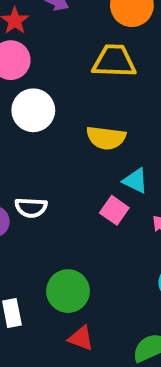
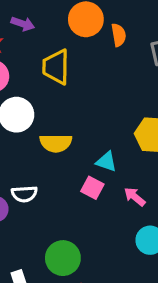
yellow trapezoid: (114, 61) -> (56, 67), moved, turned -84
yellow semicircle: (106, 138) -> (56, 143), moved

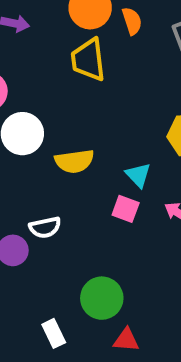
yellow trapezoid: (56, 67) -> (88, 60), moved
cyan triangle: (106, 162) -> (138, 175), turned 35

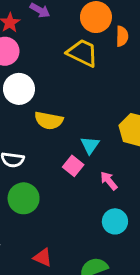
yellow trapezoid: (88, 60) -> (82, 53), turned 104
green circle: (102, 298) -> (24, 198), moved

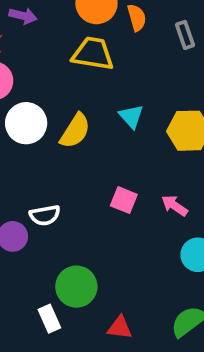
yellow semicircle: (49, 120) -> (75, 131), moved, turned -52
cyan triangle: (90, 145) -> (131, 116), moved
green circle: (24, 198) -> (76, 287), moved

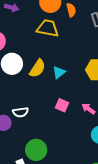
cyan triangle: (131, 116) -> (59, 72), moved, turned 32

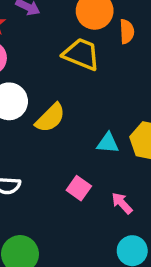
cyan triangle: (59, 72) -> (108, 143), moved, turned 32

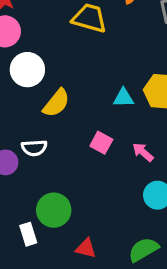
yellow semicircle: (50, 118) -> (56, 103), moved

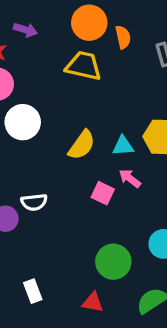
yellow semicircle: (56, 103) -> (82, 145), moved
pink arrow: (143, 152) -> (130, 178), moved
green circle: (54, 210) -> (113, 262), moved

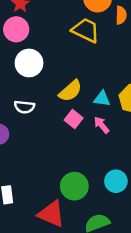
pink square: (103, 193) -> (74, 119), moved
white semicircle: (34, 202) -> (24, 107), moved
red triangle: (93, 302) -> (51, 214), size x1.6

